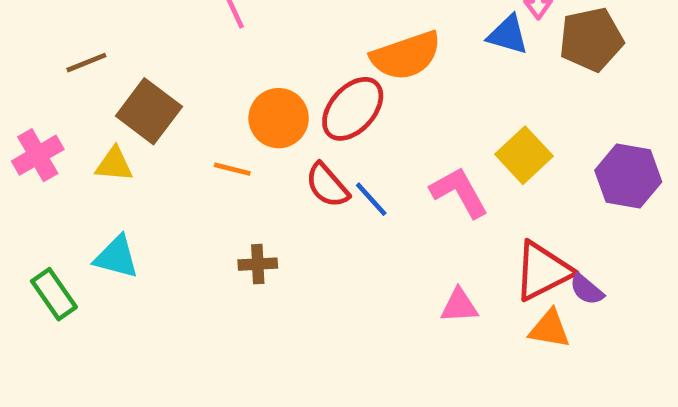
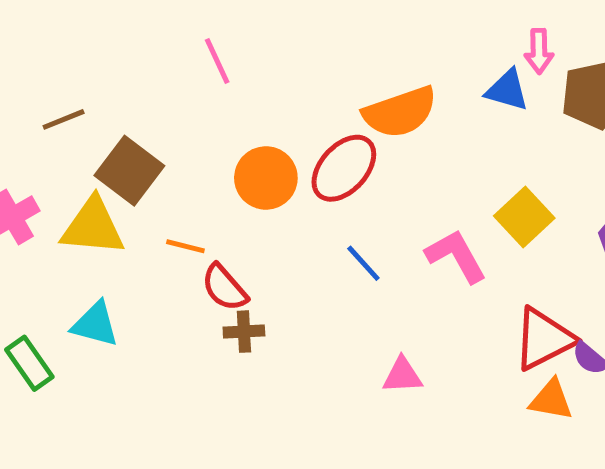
yellow triangle: (114, 164) -> (93, 227), size x1.6
orange line: (232, 169) -> (185, 246), moved
red semicircle: (327, 185) -> (224, 288), moved
pink triangle: (459, 306) -> (402, 375), moved

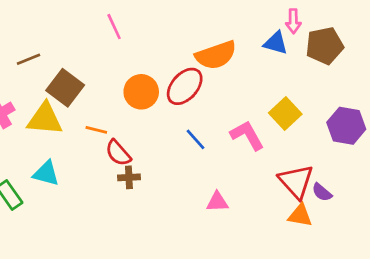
red triangle: (544, 339) -> (296, 181), turned -45

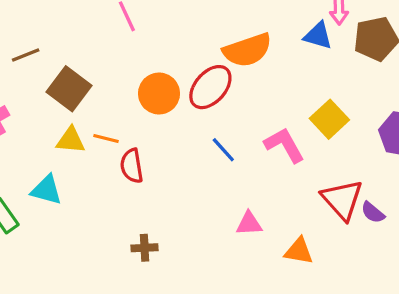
yellow triangle: (45, 119) -> (71, 140), moved, size x0.7
red semicircle: (118, 153) -> (132, 166), turned 32
brown cross: (129, 177) -> (145, 248), moved
orange triangle: (300, 215) -> (299, 251), moved

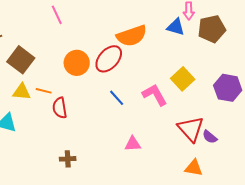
orange triangle: (299, 251) -> (194, 168), moved

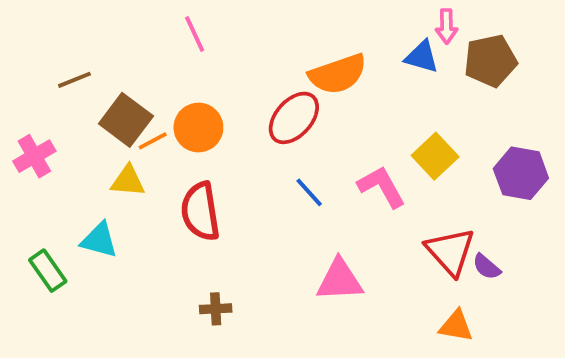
orange circle: (77, 63) -> (198, 128), moved
orange line: (44, 91) -> (153, 141), moved, turned -42
red semicircle: (60, 108) -> (200, 211), size x1.4
pink triangle: (133, 144) -> (340, 280), size x1.5

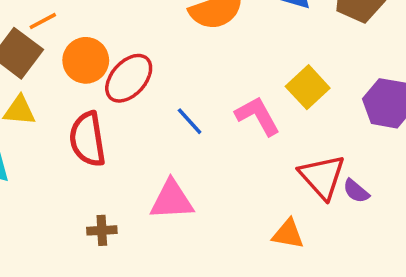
red ellipse: (294, 118) -> (129, 78), moved
orange line: (153, 141) -> (43, 21), moved
pink triangle: (340, 280) -> (172, 200), moved
orange triangle: (456, 326) -> (288, 234), moved

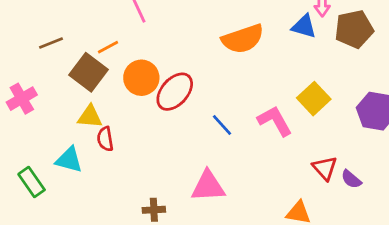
red semicircle: (88, 139) -> (105, 139), moved, size x0.6
red triangle: (322, 177) -> (325, 168), size x0.7

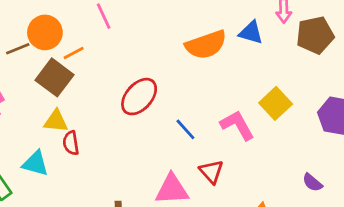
blue triangle: (304, 26) -> (251, 32), moved
orange circle: (141, 78) -> (45, 32), moved
red triangle: (325, 168) -> (211, 172), moved

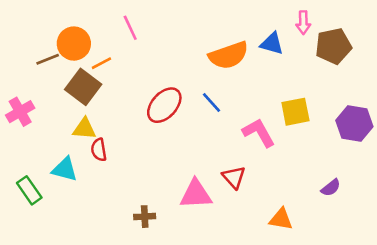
yellow square: (276, 103) -> (295, 112), turned 32
blue line: (185, 129) -> (211, 103), moved
purple semicircle: (312, 183) -> (331, 188), turned -78

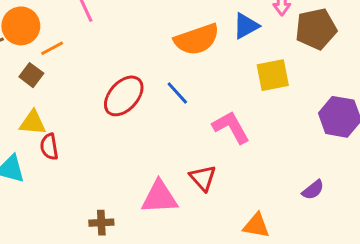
blue triangle: (272, 44) -> (246, 26), turned -45
brown square: (83, 87) -> (31, 75), size x0.6
yellow square: (295, 112) -> (273, 75), moved

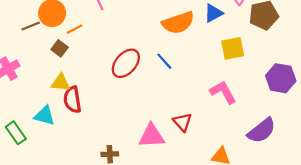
pink L-shape: (231, 127) -> (223, 92), moved
red semicircle: (49, 147) -> (72, 100), size x1.4
purple semicircle: (313, 190) -> (262, 131), size x1.8

